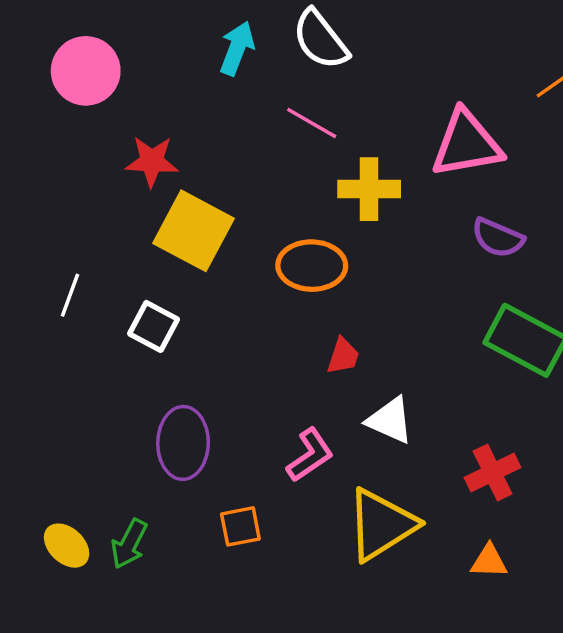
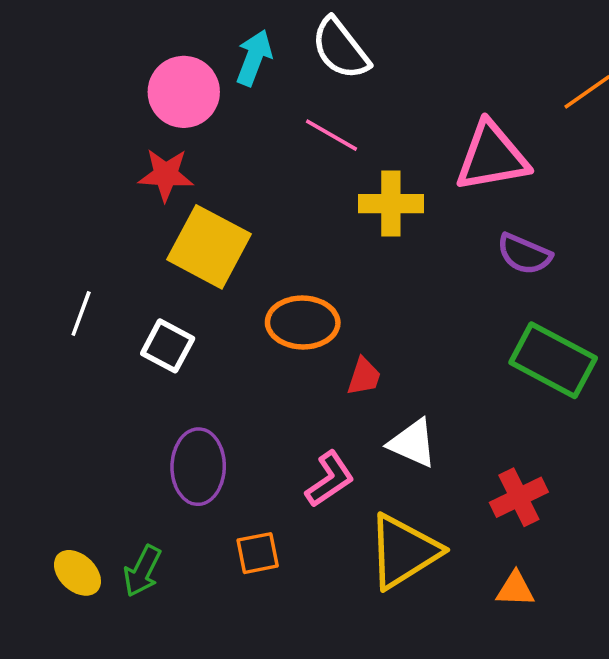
pink circle: (86, 71) -> (184, 92), moved
orange ellipse: (312, 266) -> (303, 322), moved

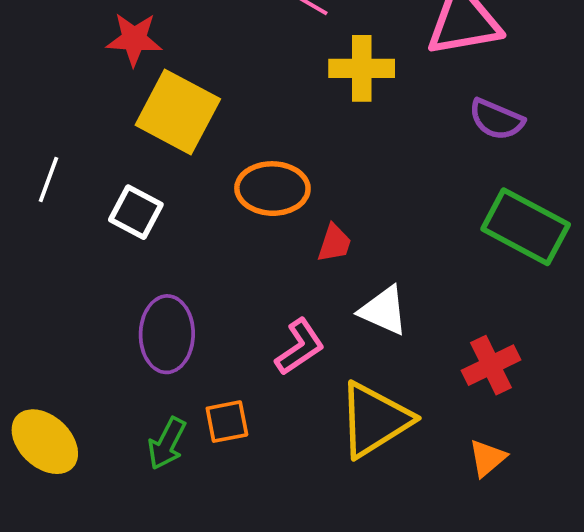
green arrow: (142, 571) -> (167, 443), moved
yellow ellipse: (77, 573) -> (45, 442), size x1.4
orange triangle: (515, 589) -> (487, 458), turned -42

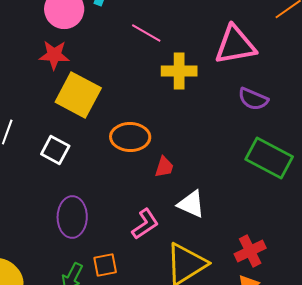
red cross: (491, 365) -> (250, 251), moved

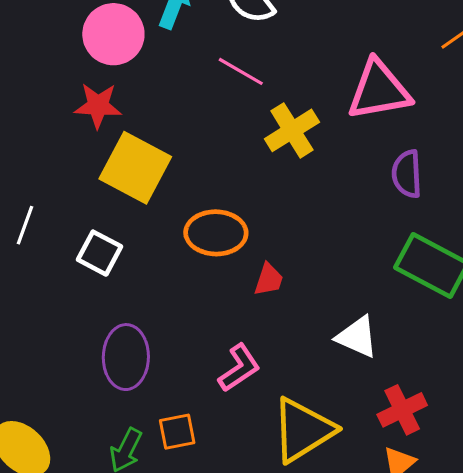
yellow cross: (179, 71) -> (292, 130), turned -32
purple semicircle: (253, 99) -> (407, 174), turned 64
white triangle: (191, 204) -> (357, 337), moved

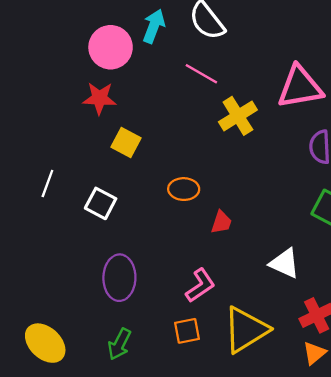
yellow square: (135, 168) -> (126, 143), size x0.6
orange ellipse: (216, 233) -> (184, 189), size x0.7
orange square: (177, 432) -> (187, 331), moved

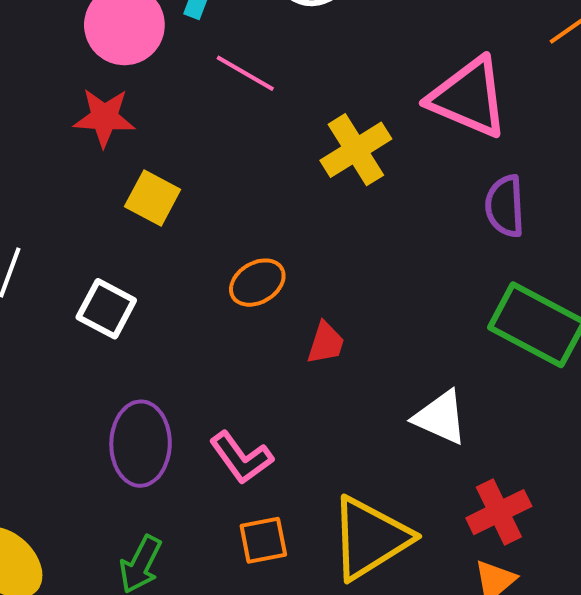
pink line: (201, 74) -> (245, 73), moved
pink triangle: (300, 87) -> (469, 97), turned 33
orange ellipse: (184, 189) -> (257, 283), turned -32
pink L-shape: (200, 285) -> (241, 458), moved, turned 88

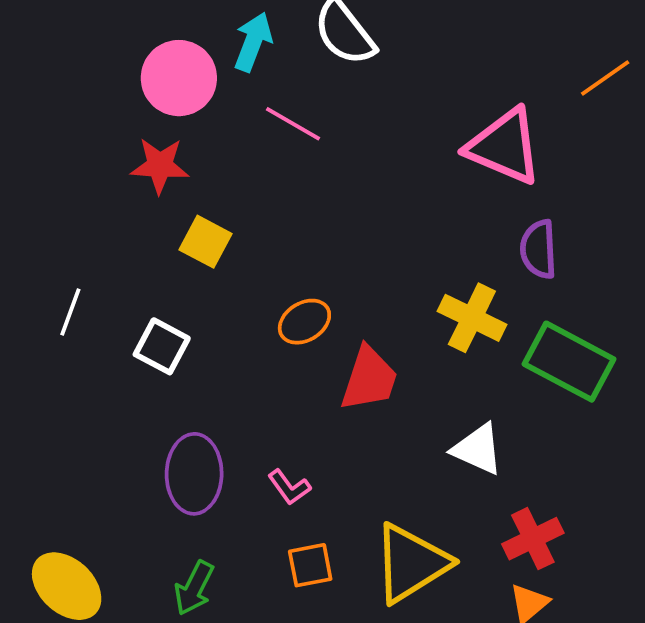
yellow cross: (356, 150) -> (472, 318), moved, turned -32
red trapezoid: (326, 343) -> (369, 379), size x1.6
pink L-shape: (241, 458) -> (289, 487), size x0.7

